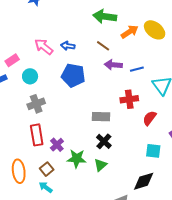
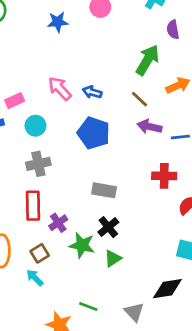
green arrow: (105, 16) -> (147, 60), turned 105
gray rectangle: (101, 117) -> (104, 190), moved
black cross: (104, 141) -> (108, 227), moved

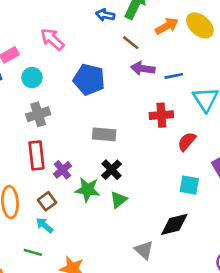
blue arrow: (92, 92) -> (105, 15), moved
green line: (88, 306) -> (33, 252), moved

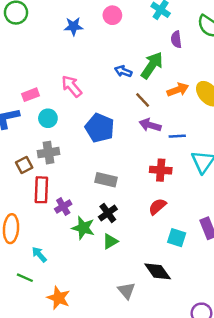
red semicircle: (187, 141) -> (157, 207), moved
brown square: (47, 201) -> (24, 165), moved
black diamond: (174, 224) -> (158, 271), turned 60

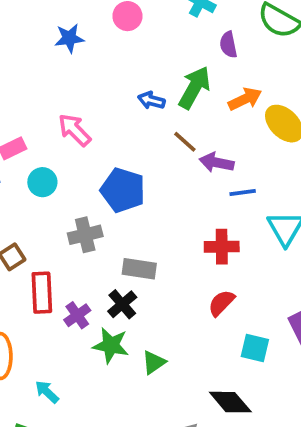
orange arrow: (178, 90) -> (245, 99), moved
purple arrow: (150, 125) -> (217, 162), moved
gray cross: (49, 153) -> (85, 235), moved
black cross: (108, 213) -> (122, 304), moved

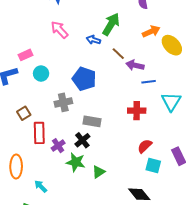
green arrow: (194, 88) -> (111, 24), moved
blue arrow: (151, 100) -> (93, 40), moved
pink arrow: (74, 130) -> (59, 30), moved
red semicircle: (221, 303) -> (145, 146), moved

